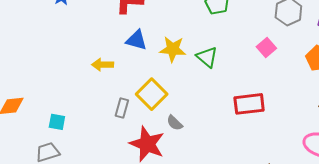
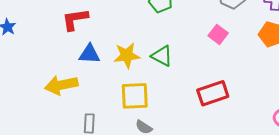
yellow arrow: (103, 65) -> (61, 85), size x1.5
yellow square: (152, 94) -> (135, 96), moved, turned -36

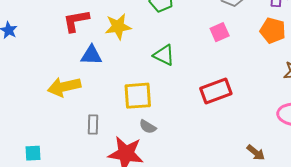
pink square: (218, 34) -> (220, 32), turned 30
yellow star: (127, 55) -> (118, 27), moved

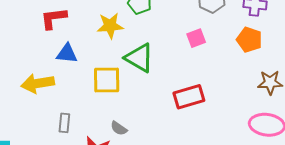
yellow star: (118, 27) -> (110, 26), moved
green triangle: (164, 55) -> (139, 58), size x1.4
yellow square: (138, 96) -> (107, 80), moved

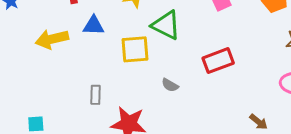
yellow arrow: (38, 83) -> (52, 39), moved
gray semicircle: (119, 128) -> (170, 85), moved

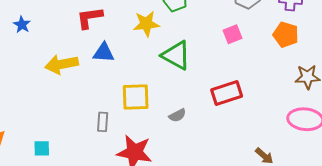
yellow square: (135, 49) -> (136, 97), moved
gray semicircle: (170, 85) -> (177, 115), turned -60

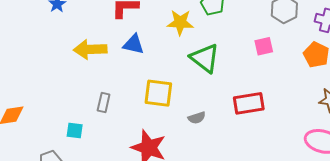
gray rectangle: (103, 122) -> (104, 102), moved
cyan square: (42, 148) -> (75, 131), moved

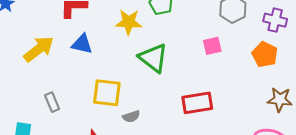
yellow arrow: (90, 49) -> (39, 49), turned 144
gray rectangle: (104, 102) -> (52, 102), turned -36
gray semicircle: (197, 118) -> (131, 116), moved

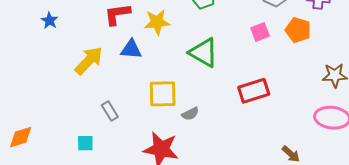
yellow star: (129, 22) -> (157, 22), moved
orange pentagon: (265, 54) -> (298, 30), moved

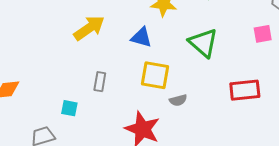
blue triangle: (131, 49) -> (141, 37), moved
gray rectangle: (110, 111) -> (100, 82), turned 30

